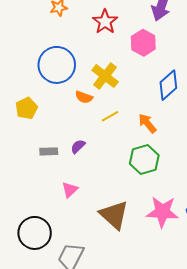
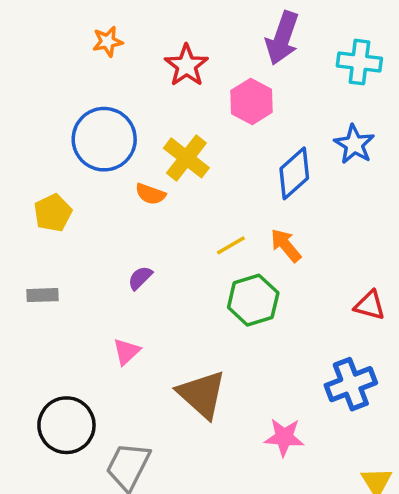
yellow line: (110, 116) -> (231, 245), moved
orange arrow: (147, 123) -> (286, 245), moved
gray rectangle: (49, 151) -> (43, 295), moved
pink star: (162, 212) -> (284, 437), moved, size x0.7

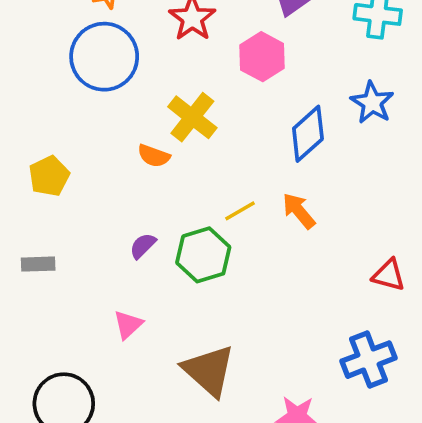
blue circle: (104, 139) -> (104, 57), moved
green hexagon: (253, 300) -> (203, 255), moved

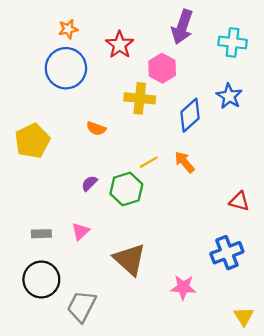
yellow cross: (192, 117) -> (140, 98), moved, turned -32
yellow pentagon: (49, 176) -> (32, 141), size x1.4
gray rectangle: (38, 264) -> (41, 234), moved

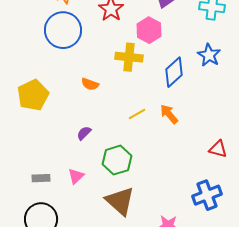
green hexagon: (126, 189) -> (117, 160), moved

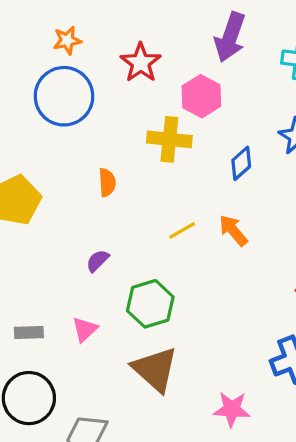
blue diamond: (174, 72) -> (241, 163), size x0.7
orange semicircle: (90, 84) -> (107, 182), turned -114

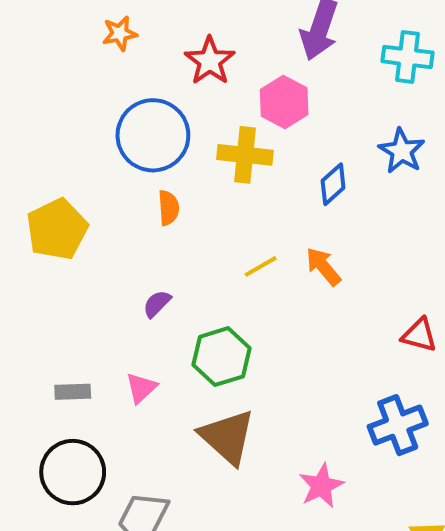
blue circle: (64, 96) -> (153, 135), moved
pink star: (232, 409) -> (321, 486), turned -30

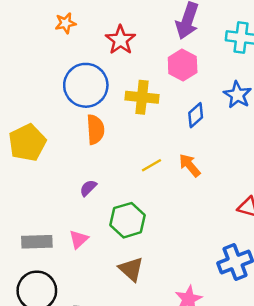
pink hexagon: (284, 102) -> (183, 65), moved
orange semicircle: (169, 208) -> (95, 129), size x1.4
gray rectangle: (73, 392) -> (37, 242), size x1.4
brown triangle: (227, 437) -> (131, 269), size x0.7

